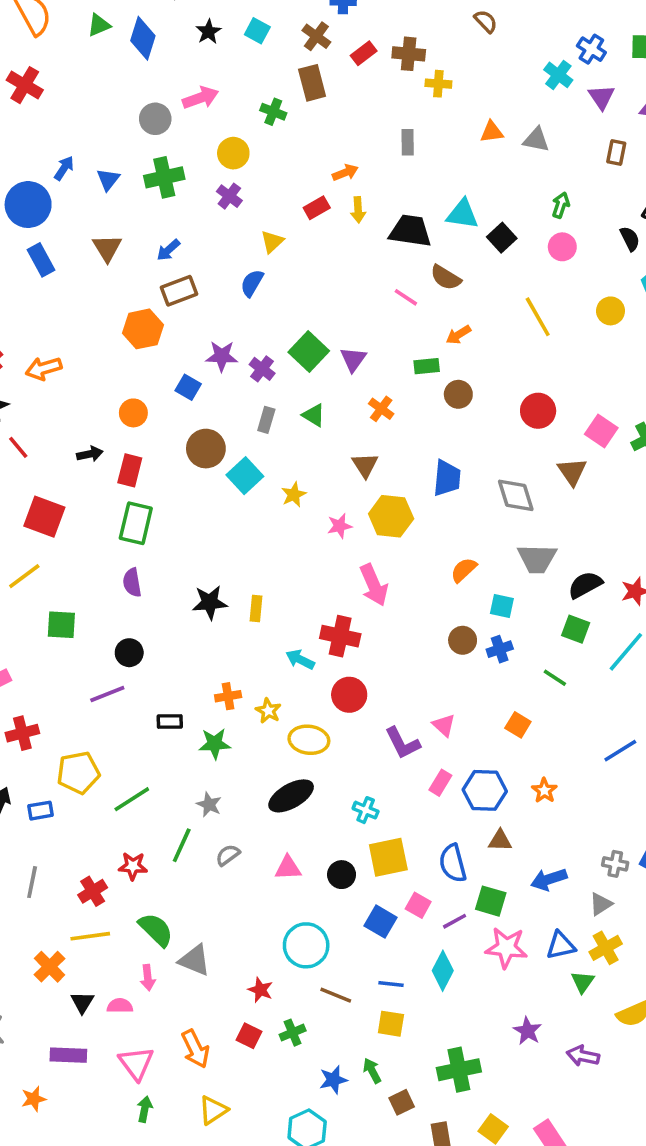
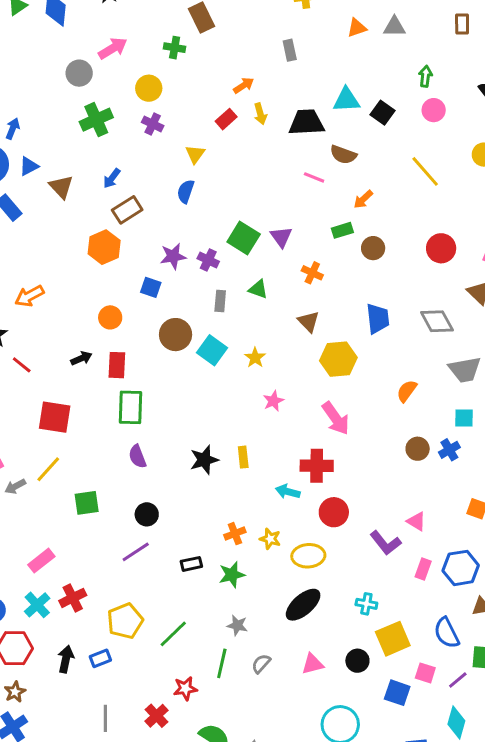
blue triangle: (108, 179) -> (29, 166), moved, turned 35
pink star: (340, 526) -> (273, 401), moved
cyan square: (502, 606) -> (464, 418), moved

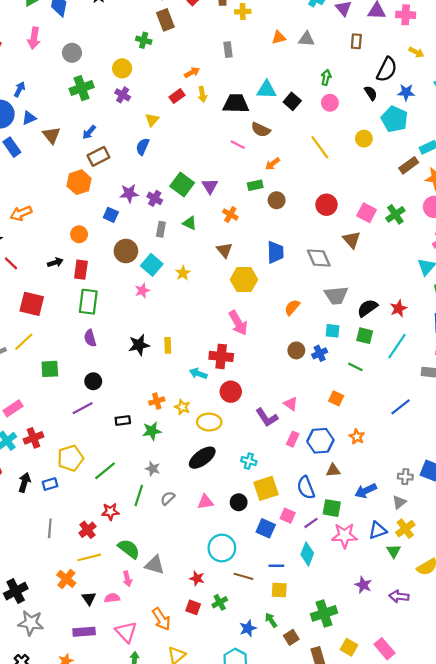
pink arrow: (113, 48) -> (34, 38), moved, turned 125
pink star: (273, 401) -> (142, 291), moved

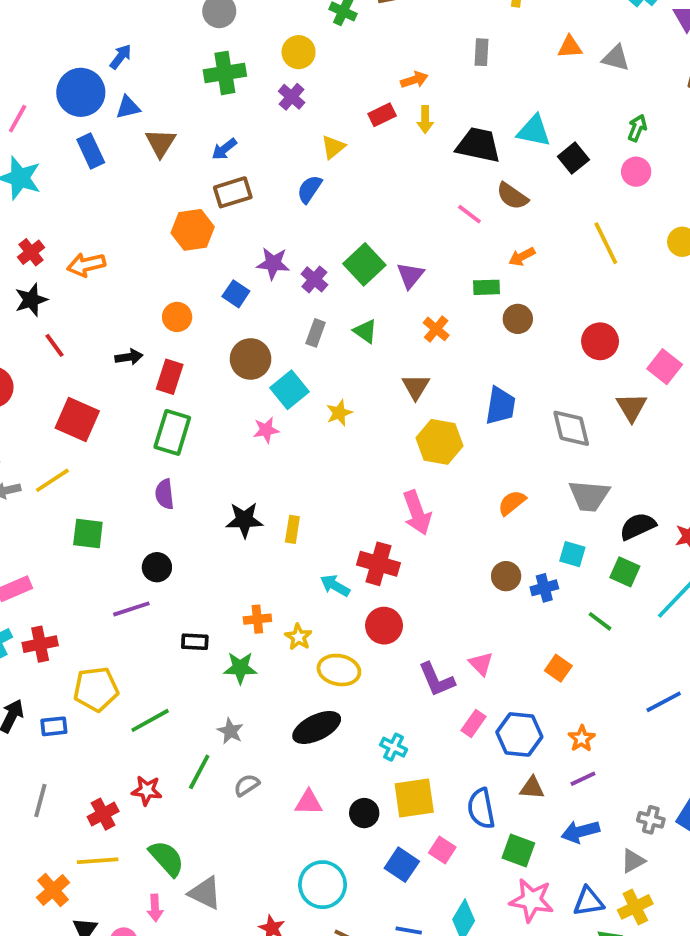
purple line: (311, 523) -> (583, 779), moved

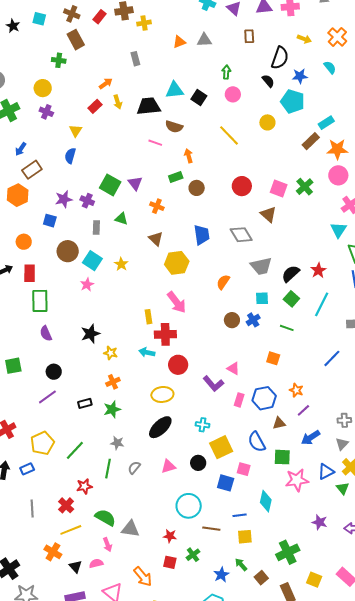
orange arrow: (522, 257) -> (189, 156), turned 120
yellow rectangle: (292, 529) -> (148, 317), moved
green square: (625, 572) -> (291, 299), turned 35
yellow star: (298, 637) -> (111, 353), moved

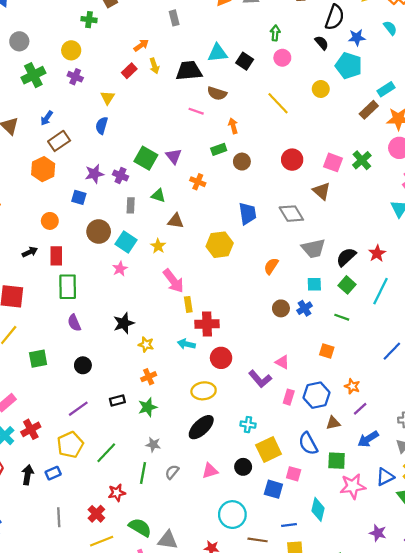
brown triangle: (156, 239) -> (176, 221), moved, turned -35
pink arrow: (177, 302) -> (173, 281), moved
purple line: (47, 397) -> (78, 409), moved

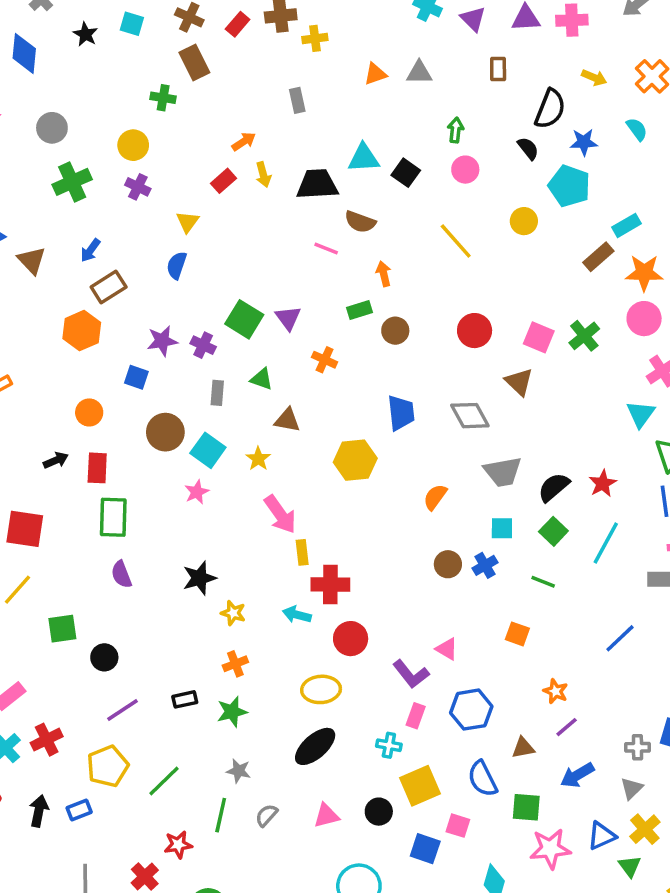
black circle: (83, 365) -> (104, 657), moved
blue hexagon: (317, 395) -> (471, 710), moved
pink rectangle: (289, 397) -> (416, 716), moved

